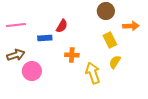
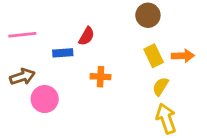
orange arrow: (131, 26) -> (183, 56), moved
yellow arrow: (93, 73) -> (166, 119), moved

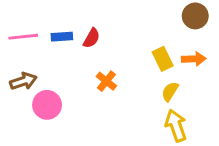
brown circle: (148, 15) -> (195, 16), moved
blue rectangle: (63, 53) -> (62, 37), moved
orange cross: (100, 77) -> (106, 81), turned 36

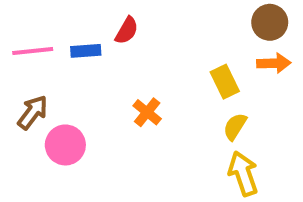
red semicircle: (91, 38) -> (127, 30), moved
orange arrow: (194, 59) -> (274, 63), moved
brown arrow: (23, 81) -> (33, 112), turned -35

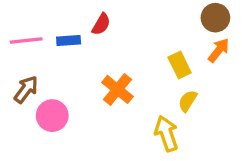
orange arrow: (274, 63) -> (219, 50), turned -50
orange cross: (147, 112) -> (117, 89), size x1.4
yellow arrow: (243, 174) -> (166, 134), moved

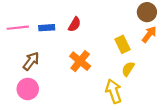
red semicircle: (101, 24) -> (75, 24), moved
brown arrow: (26, 89) -> (31, 61), moved
pink circle: (52, 116) -> (28, 89), moved

